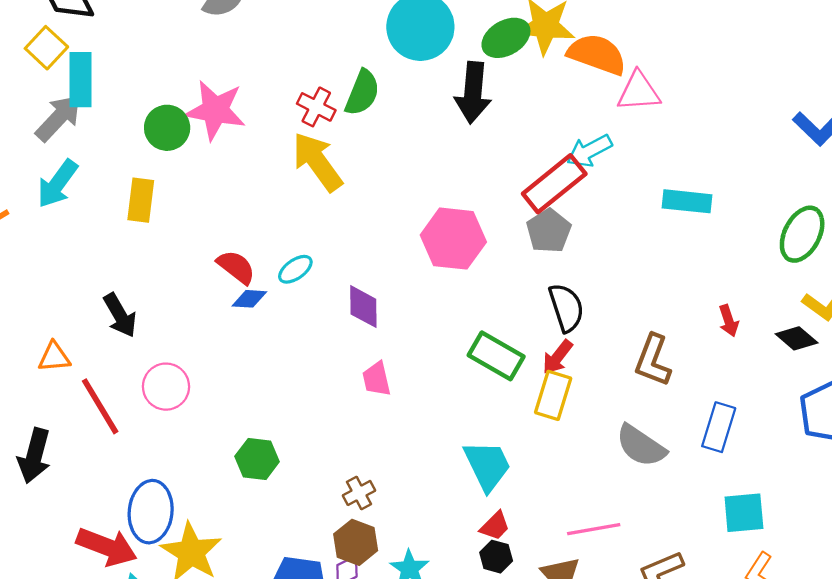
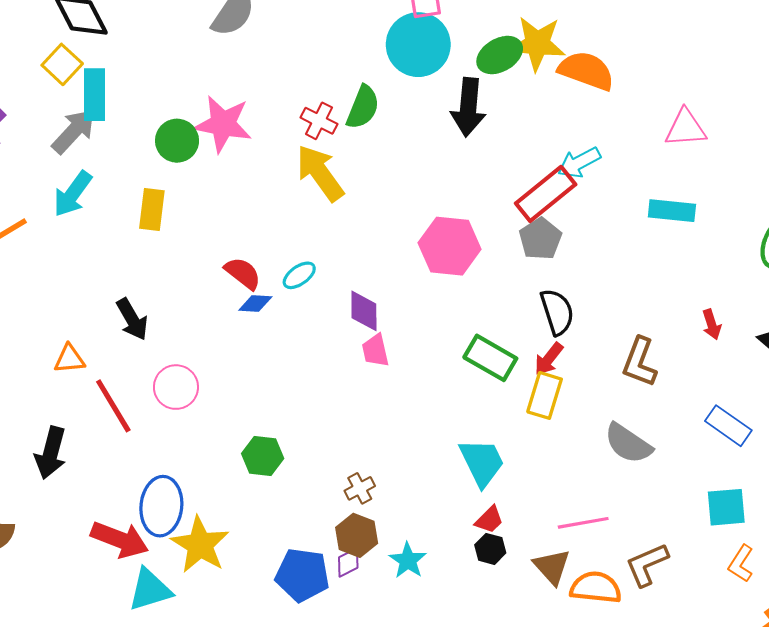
pink triangle: (639, 92) -> (686, 128), moved
pink trapezoid: (377, 379) -> (375, 351), moved
blue rectangle: (719, 427) -> (728, 426), moved, turned -72

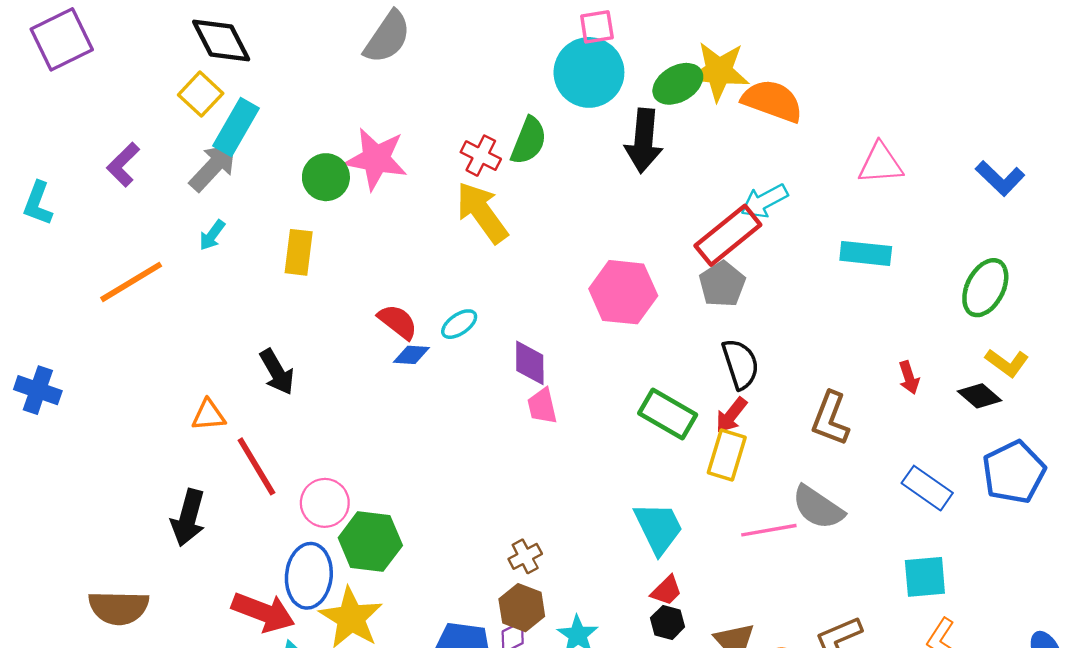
cyan rectangle: (95, 95) -> (236, 127), turned 30
cyan arrow: (73, 194) -> (212, 235), size x0.6
pink circle: (176, 387) -> (325, 503), moved
green hexagon: (263, 456) -> (370, 542), moved, size x1.4
pink line: (583, 523) -> (769, 530), moved

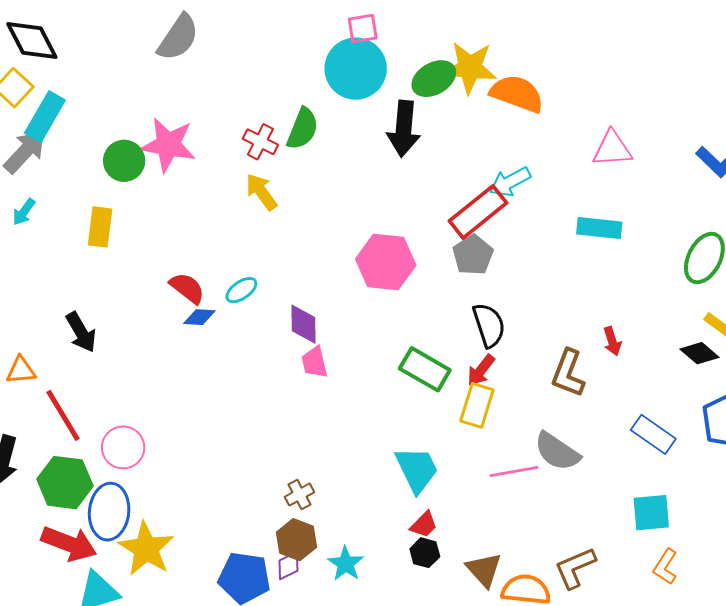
yellow arrow: (482, 212) -> (261, 192), size x0.7
red arrow: (909, 378) -> (612, 341), moved
green hexagon: (370, 542) -> (65, 483), moved

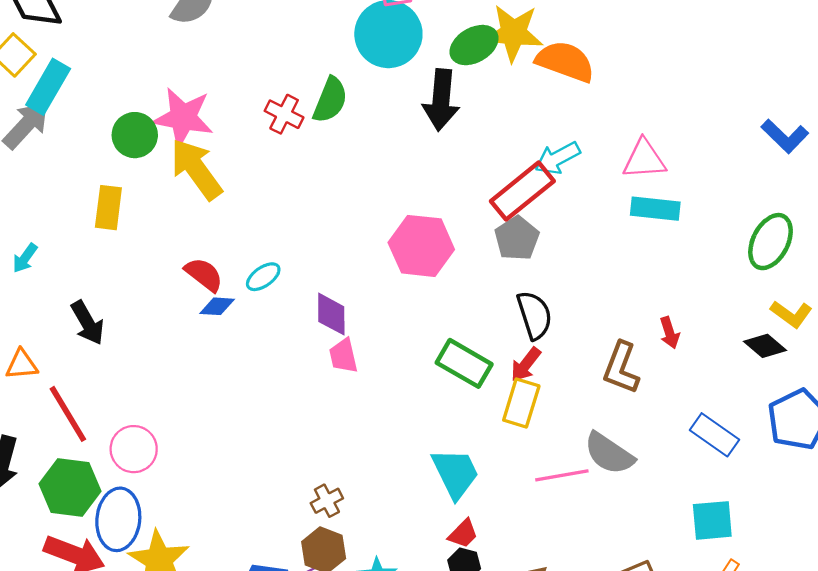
pink triangle: (612, 149) -> (644, 159), moved
yellow arrow: (261, 192) -> (196, 169), moved, size x1.5
cyan arrow: (24, 212) -> (25, 258), moved

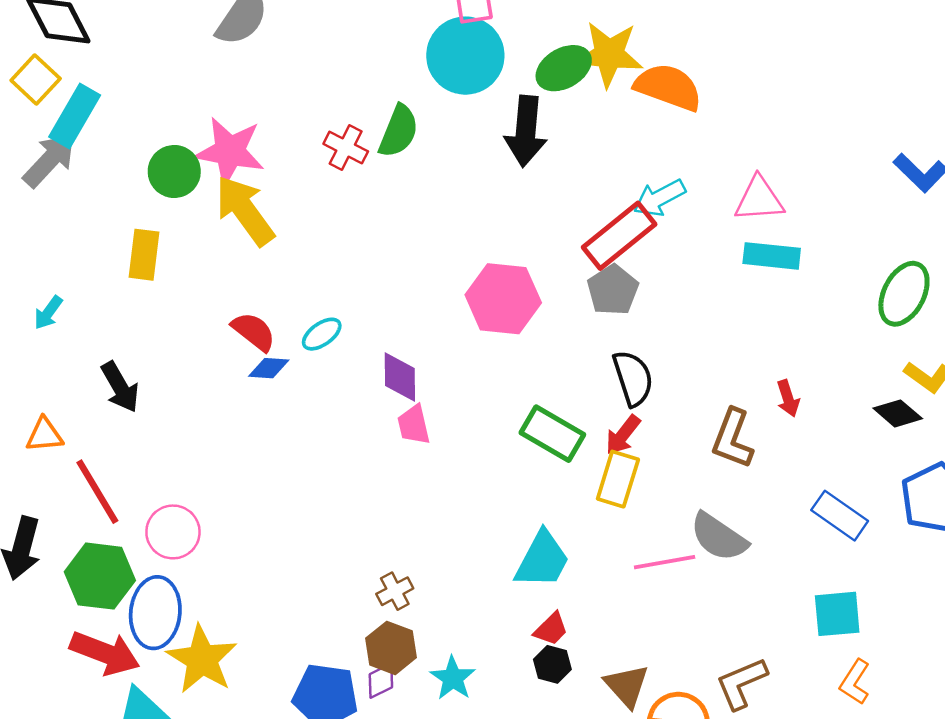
cyan trapezoid: (455, 473) -> (542, 560), turned 54

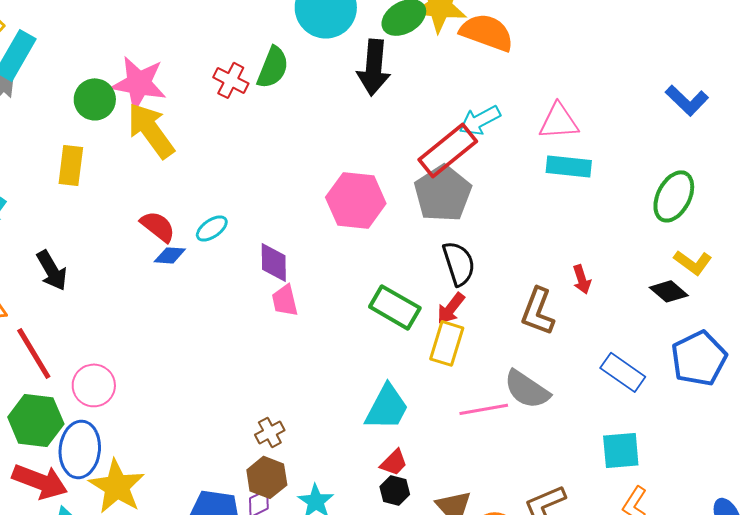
gray pentagon: (613, 290) -> (443, 193), size x1.4

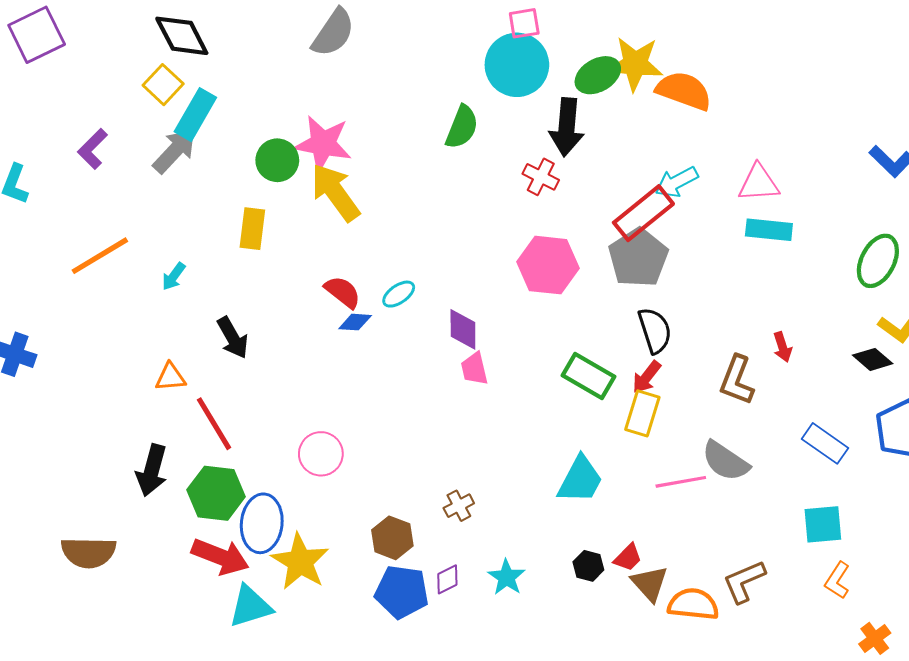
red cross: (231, 80) -> (541, 177), moved
pink circle: (94, 385) -> (321, 454), moved
red trapezoid: (394, 462) -> (628, 558), moved
brown hexagon: (267, 477) -> (392, 538), moved

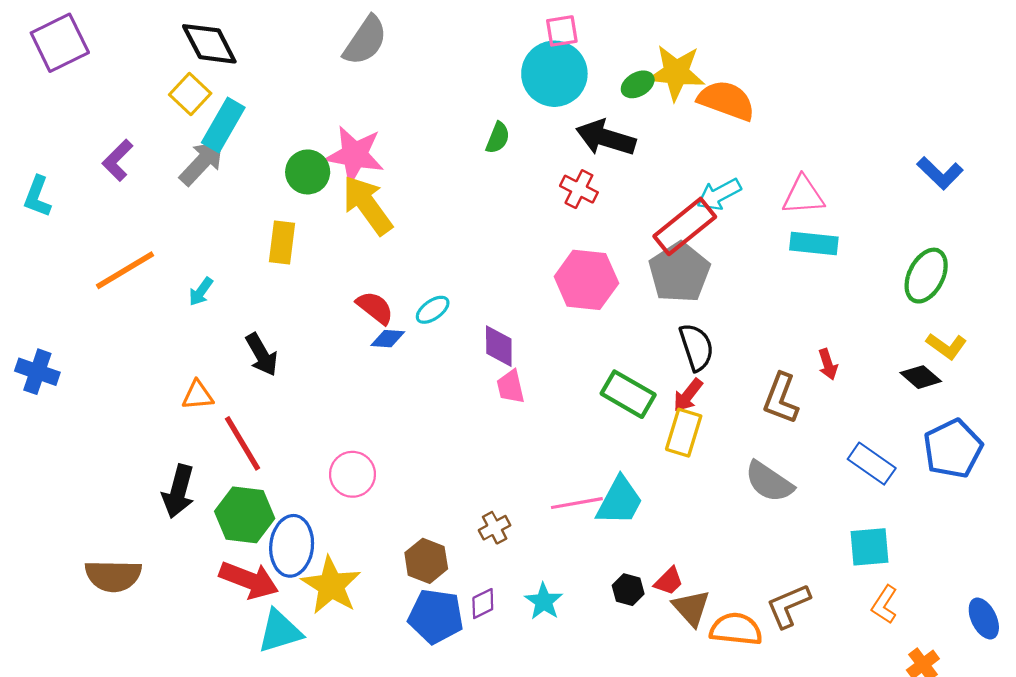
green ellipse: (598, 75) -> (638, 84), size x0.7
green semicircle: (462, 127) -> (498, 138), size x0.7
black arrow: (567, 127) -> (606, 138), turned 102
pink line: (681, 482) -> (577, 503), moved

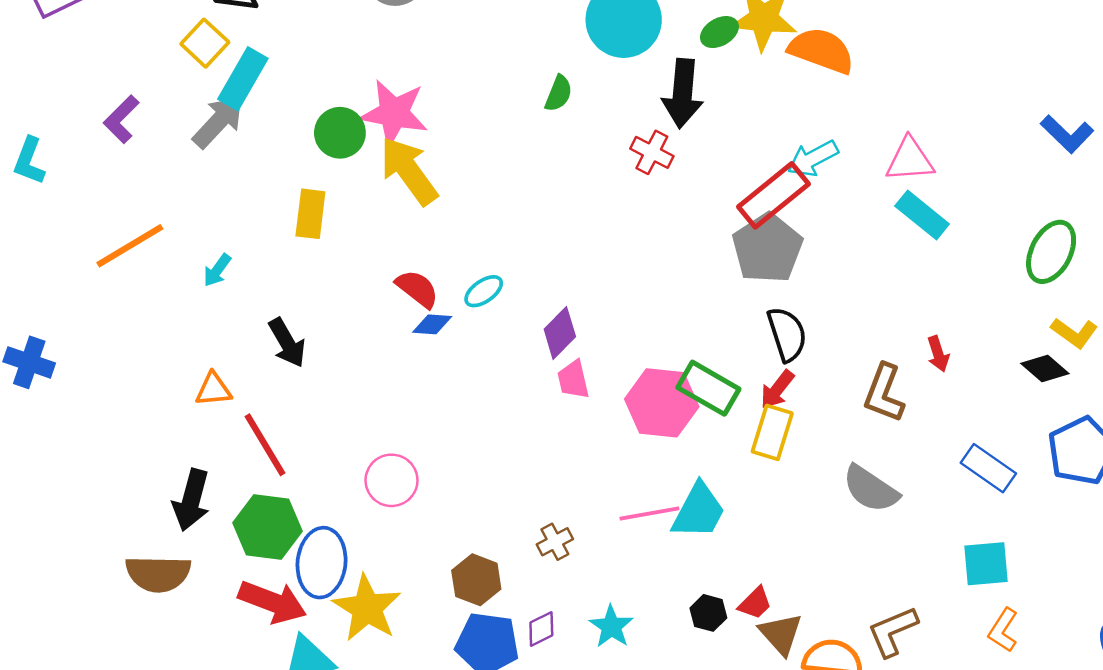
black arrow: (606, 138) -> (683, 93), turned -102
cyan rectangle: (814, 244) -> (922, 215), turned 33
pink hexagon: (586, 280) -> (662, 403), moved
purple diamond: (499, 346) -> (560, 333), turned 45
brown semicircle: (113, 576) -> (158, 574), moved

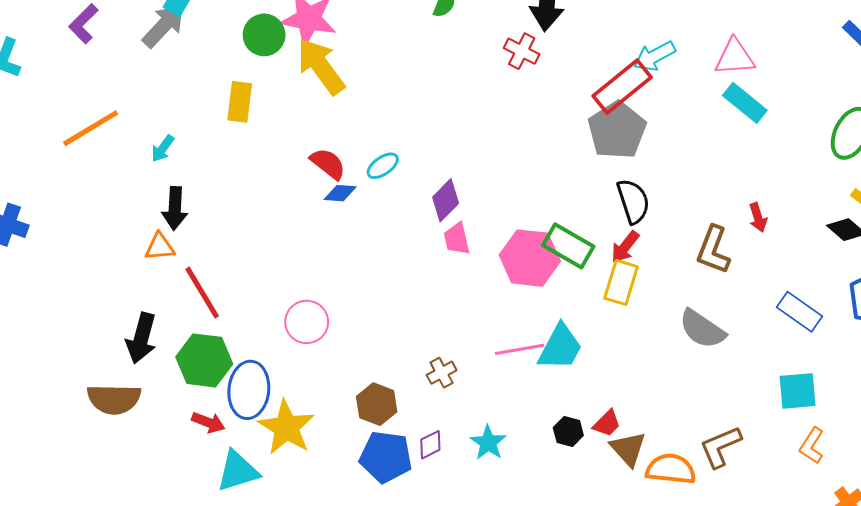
black arrow: (287, 343) -> (175, 208), moved, turned 33
red arrow: (272, 602) -> (208, 422), size x0.6

